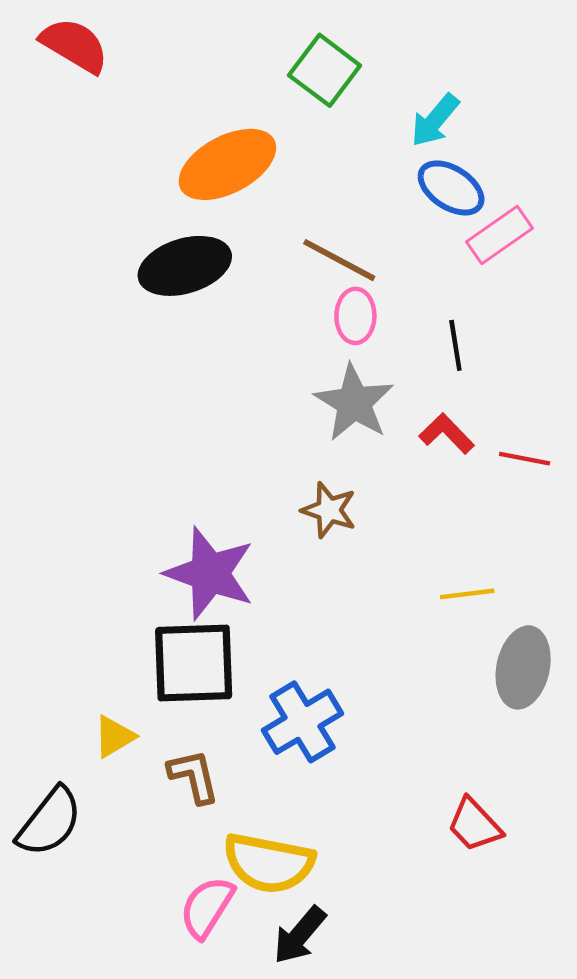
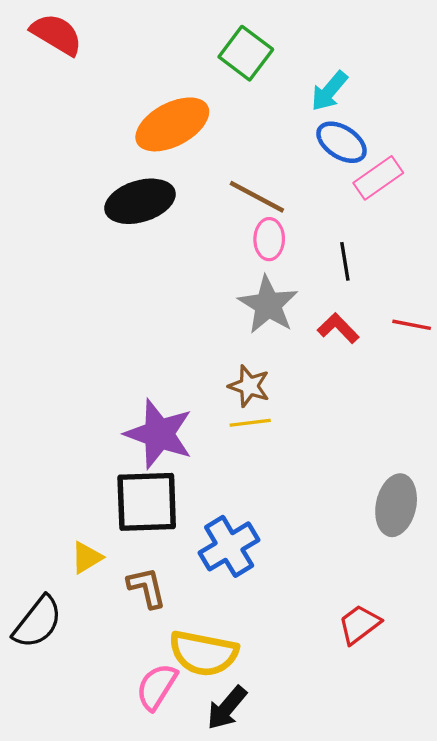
red line: (525, 459) -> (412, 325), moved
yellow line: (467, 594) -> (250, 423), moved
red trapezoid: (475, 825) -> (359, 624), turned 96

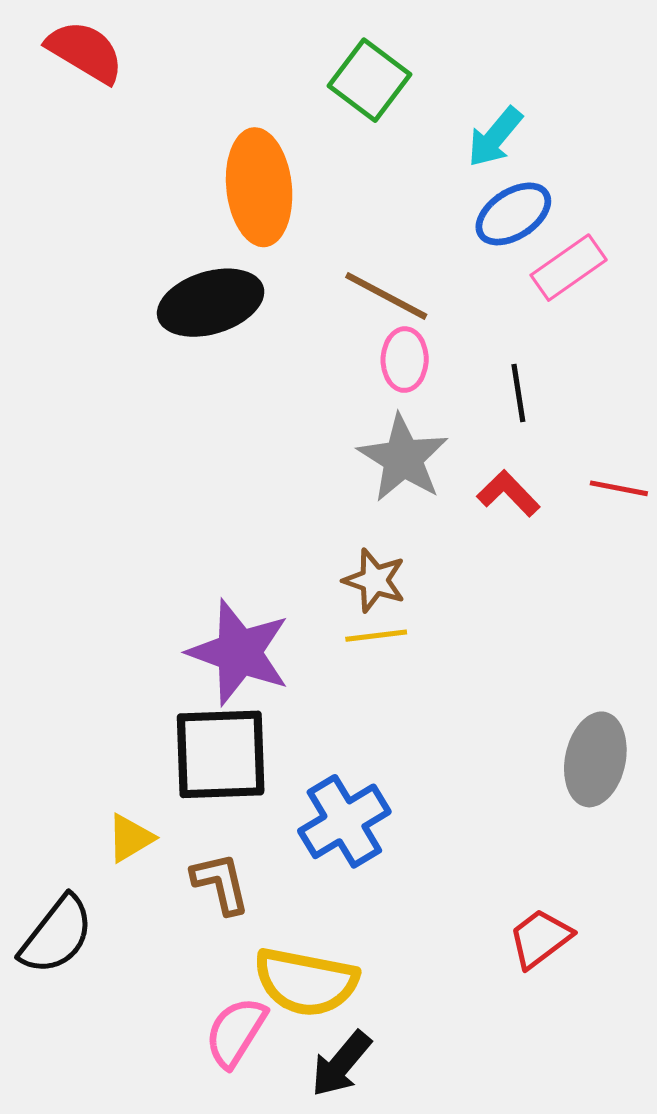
orange ellipse: (172, 124) -> (259, 187), turned -68
blue ellipse: (342, 142) -> (513, 214), turned -66

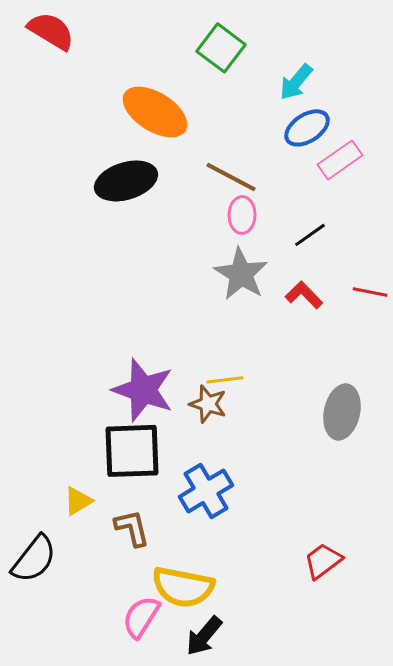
orange ellipse: (259, 187) -> (155, 112), turned -52
black line: (518, 393) -> (310, 235), turned 64
brown star: (375, 580) -> (208, 404), moved
gray ellipse: (595, 759) -> (342, 412), moved

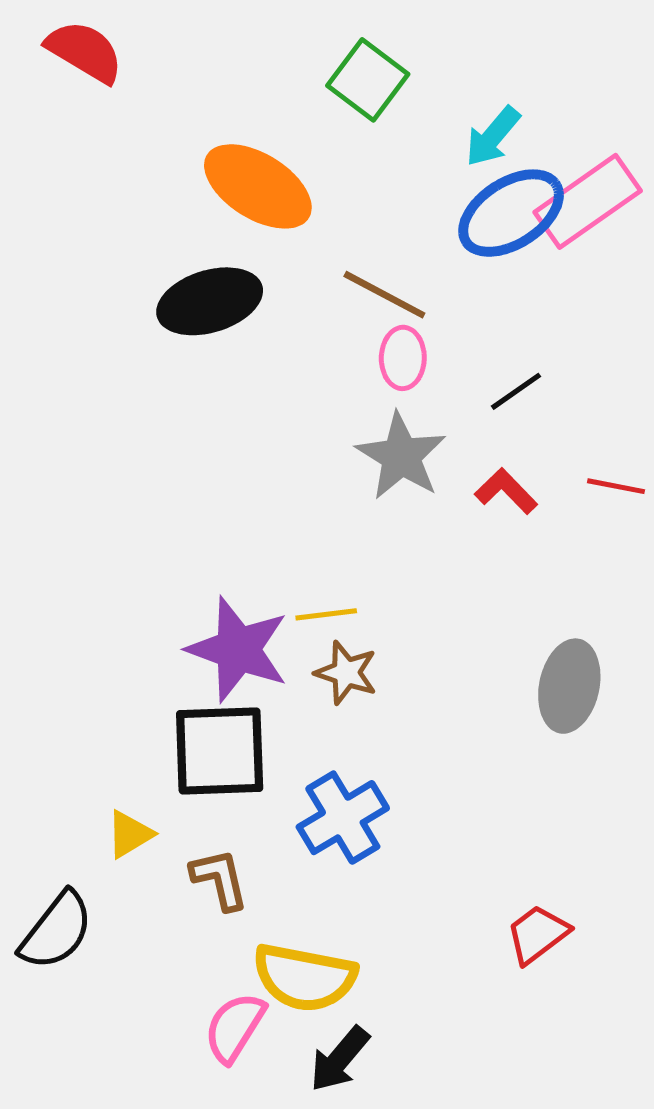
blue ellipse: (307, 128) -> (511, 213), size x1.4
pink rectangle: (340, 160) -> (588, 201), moved, size x1.4
yellow line: (225, 380) -> (326, 614), moved

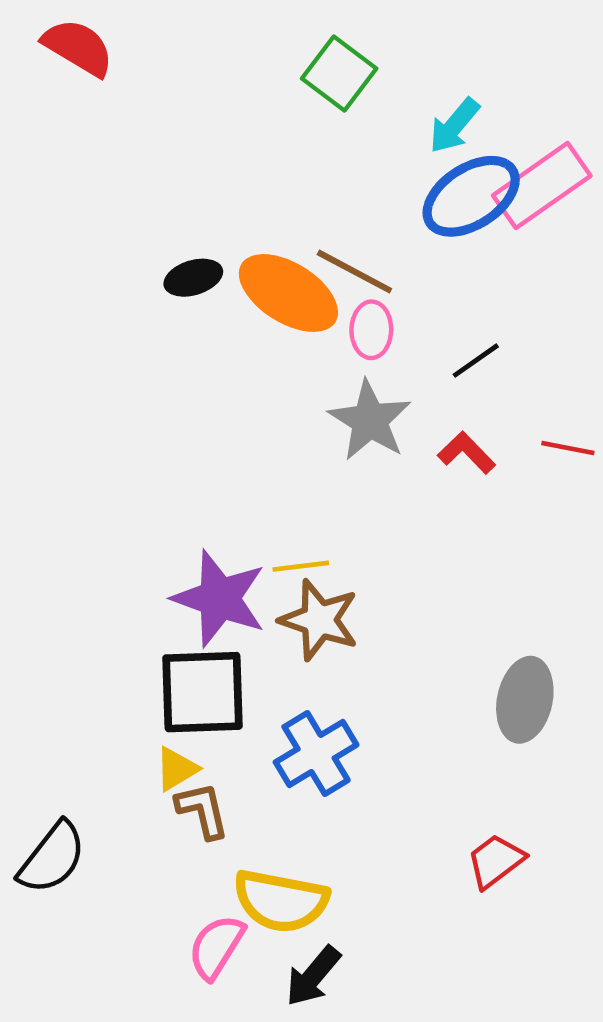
orange ellipse: (258, 186) -> (288, 293), moved
black ellipse: (210, 301) -> (193, 278), size x0.6
brown star: (346, 673) -> (319, 620), size x1.4
gray ellipse: (569, 686) -> (525, 700), moved
yellow triangle: (130, 834) -> (176, 769), moved

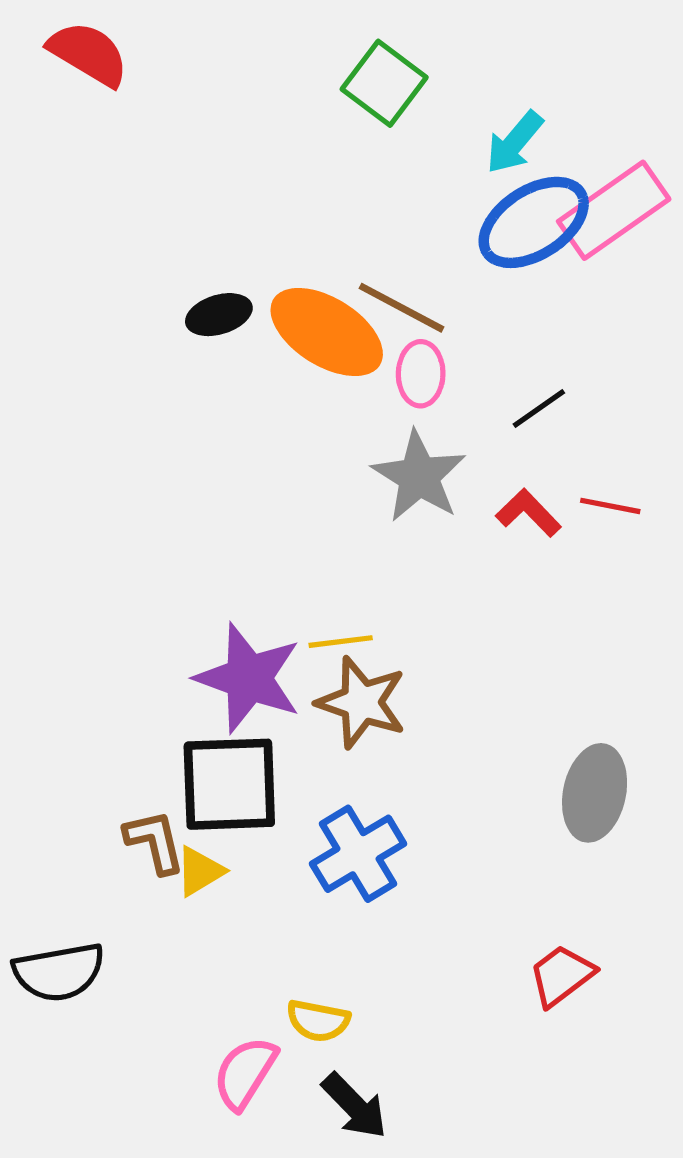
red line: (568, 448) -> (610, 506), moved
brown L-shape: (202, 810) -> (155, 842), moved
black semicircle: (52, 858) -> (59, 972), turned 42
yellow semicircle: (281, 901) -> (318, 1021), size x0.6
black arrow: (313, 976) -> (355, 1106), turned -84

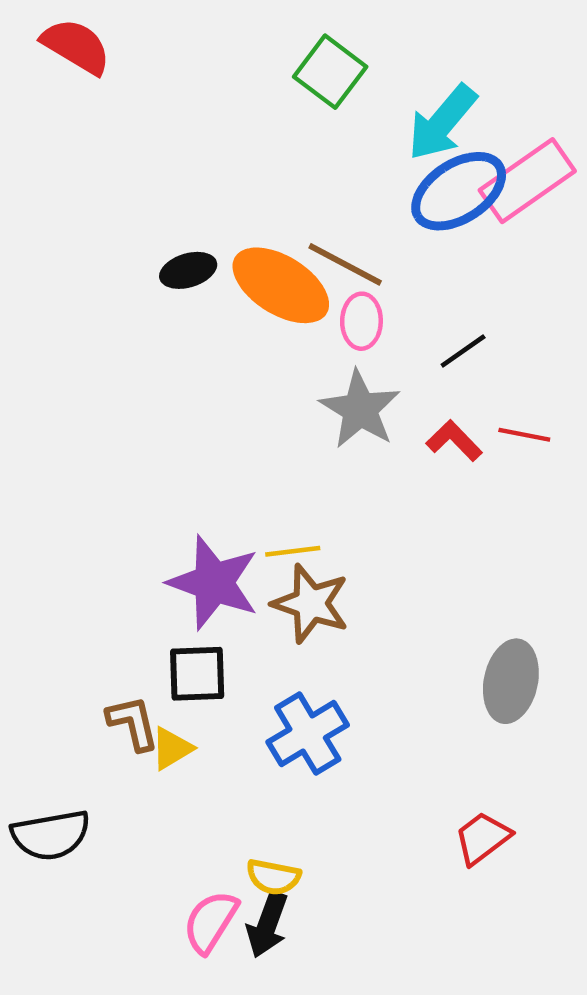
cyan arrow: (515, 142) -> (442, 122), size x1.4
black square: (229, 784) -> (197, 674), size x0.7
black arrow: (355, 1106) -> (267, 925), moved, turned 64

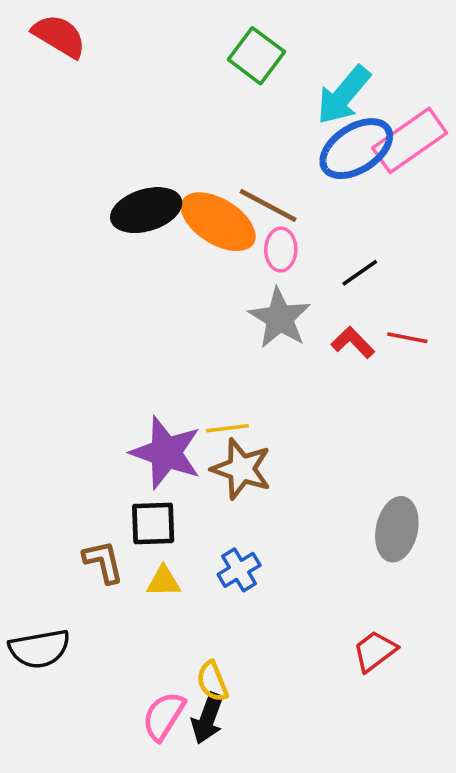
black ellipse: (188, 270) -> (146, 210), size x1.6
blue cross: (308, 734) -> (239, 570), size x0.7
yellow triangle: (172, 748) -> (164, 581), moved, turned 30
yellow semicircle: (273, 877) -> (212, 681), turned 57

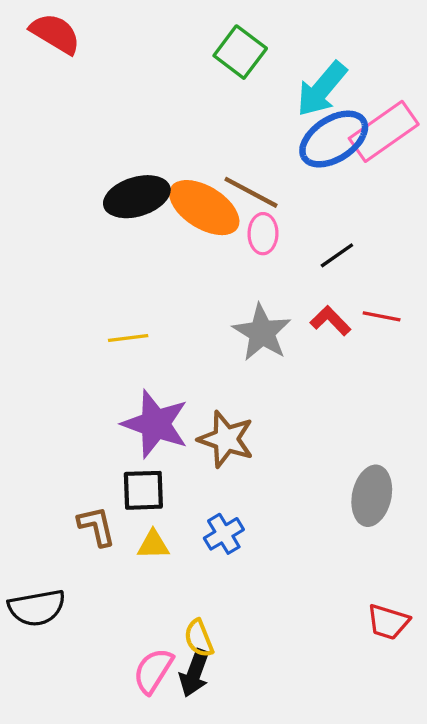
gray star: (280, 318) -> (262, 333), moved
yellow line: (227, 428) -> (128, 338), moved
red trapezoid: (375, 651) -> (388, 622), moved, turned -126

